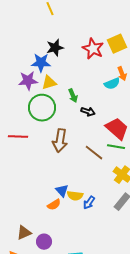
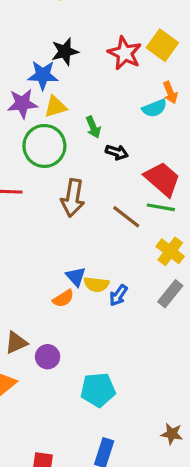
yellow square: (117, 44) -> (162, 45), turned -30

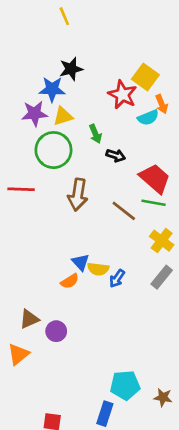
yellow square: (162, 45) -> (145, 77), moved
red star: (125, 53) -> (122, 95), moved
cyan pentagon: (98, 390) -> (125, 385), moved

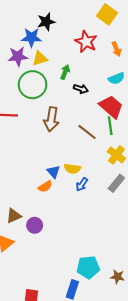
yellow square: (145, 77) -> (107, 14), moved
cyan semicircle: (148, 118) -> (116, 78), moved
green arrow: (95, 134) -> (65, 72), turned -136
green line: (154, 203) -> (110, 126), turned 72
yellow semicircle: (98, 269) -> (72, 169), moved

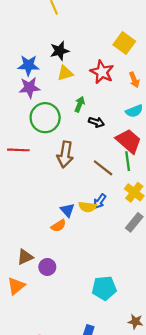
blue star: (31, 37) -> (28, 65), moved
yellow triangle: (40, 58) -> (65, 73), moved
blue arrow: (82, 184) -> (100, 201), moved
cyan pentagon: (88, 267) -> (104, 288), moved

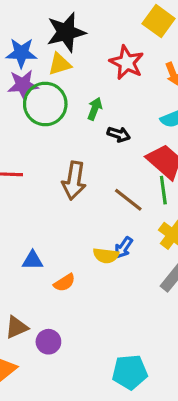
black star: (60, 51) -> (66, 32), size x1.4
yellow triangle: (65, 73) -> (60, 64), moved
green circle: (45, 118) -> (45, 104), moved
blue triangle: (67, 210) -> (33, 260), moved, turned -48

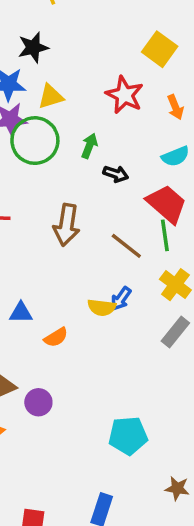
black star: (66, 32) -> (33, 47), moved, size x0.7

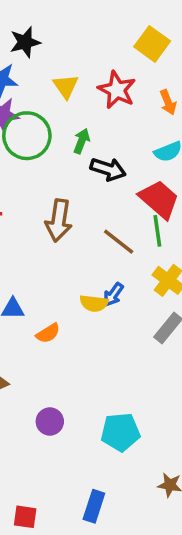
yellow triangle: (51, 97) -> (66, 86), moved, turned -48
black arrow: (116, 174) -> (108, 169), size x1.4
purple circle: (38, 402) -> (50, 421), moved

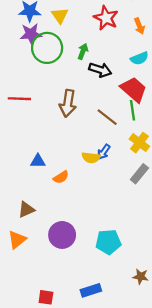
yellow triangle: (66, 86) -> (60, 16), moved
purple circle: (50, 421) -> (62, 235), size x1.5
blue rectangle: (94, 506) -> (91, 290), turned 54

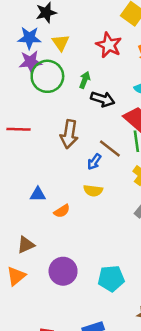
blue arrow: (104, 152) -> (94, 162), moved

